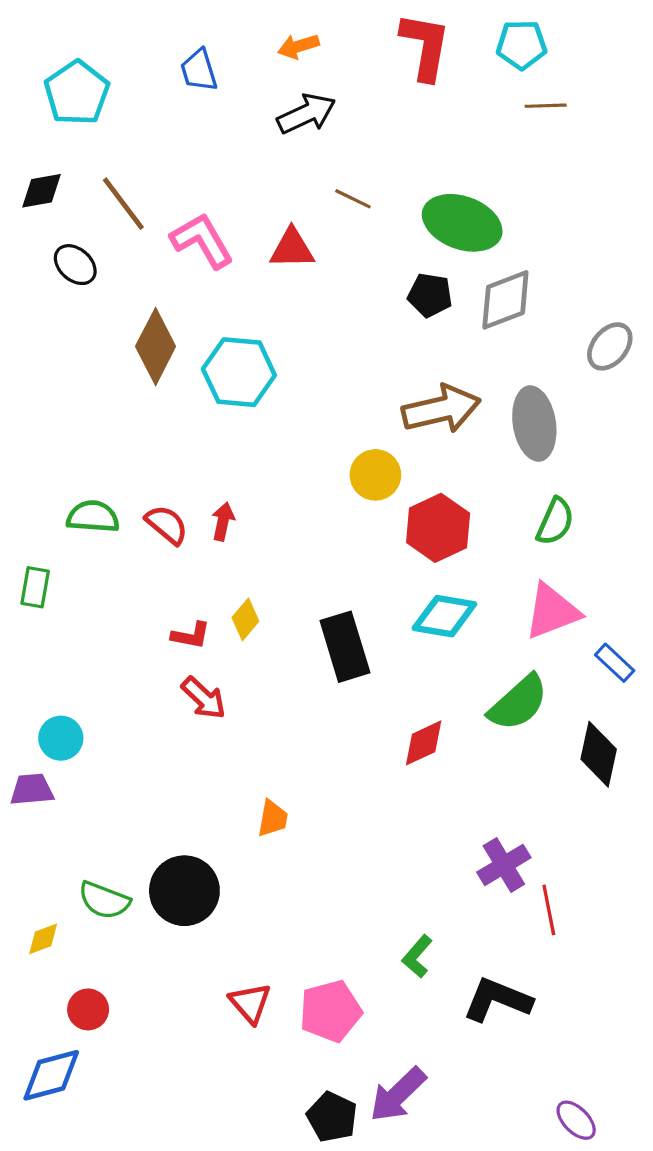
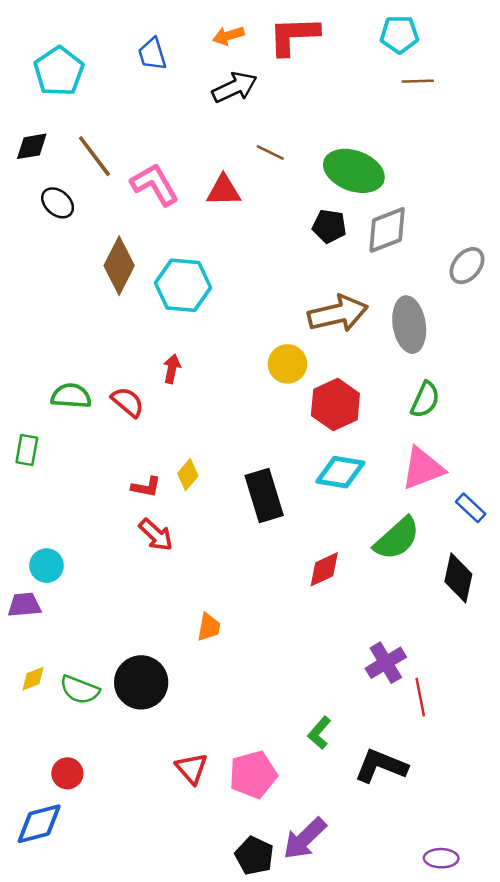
red L-shape: (425, 46) -> (294, 36), moved, turned -102
red arrow: (223, 521) -> (172, 369), moved
yellow diamond: (43, 939) -> (33, 679), moved
purple ellipse: (576, 1120) -> (441, 858), turned -44

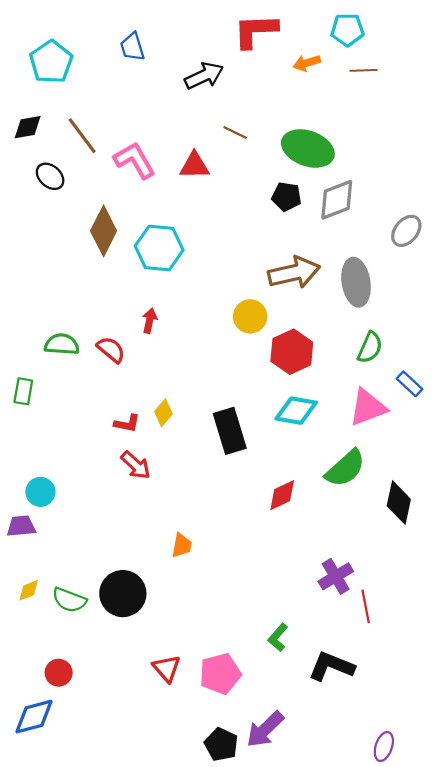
orange arrow: (228, 36) -> (307, 63), moved
blue rectangle: (471, 508) -> (410, 384), moved
purple ellipse: (441, 858) -> (384, 747), turned -72

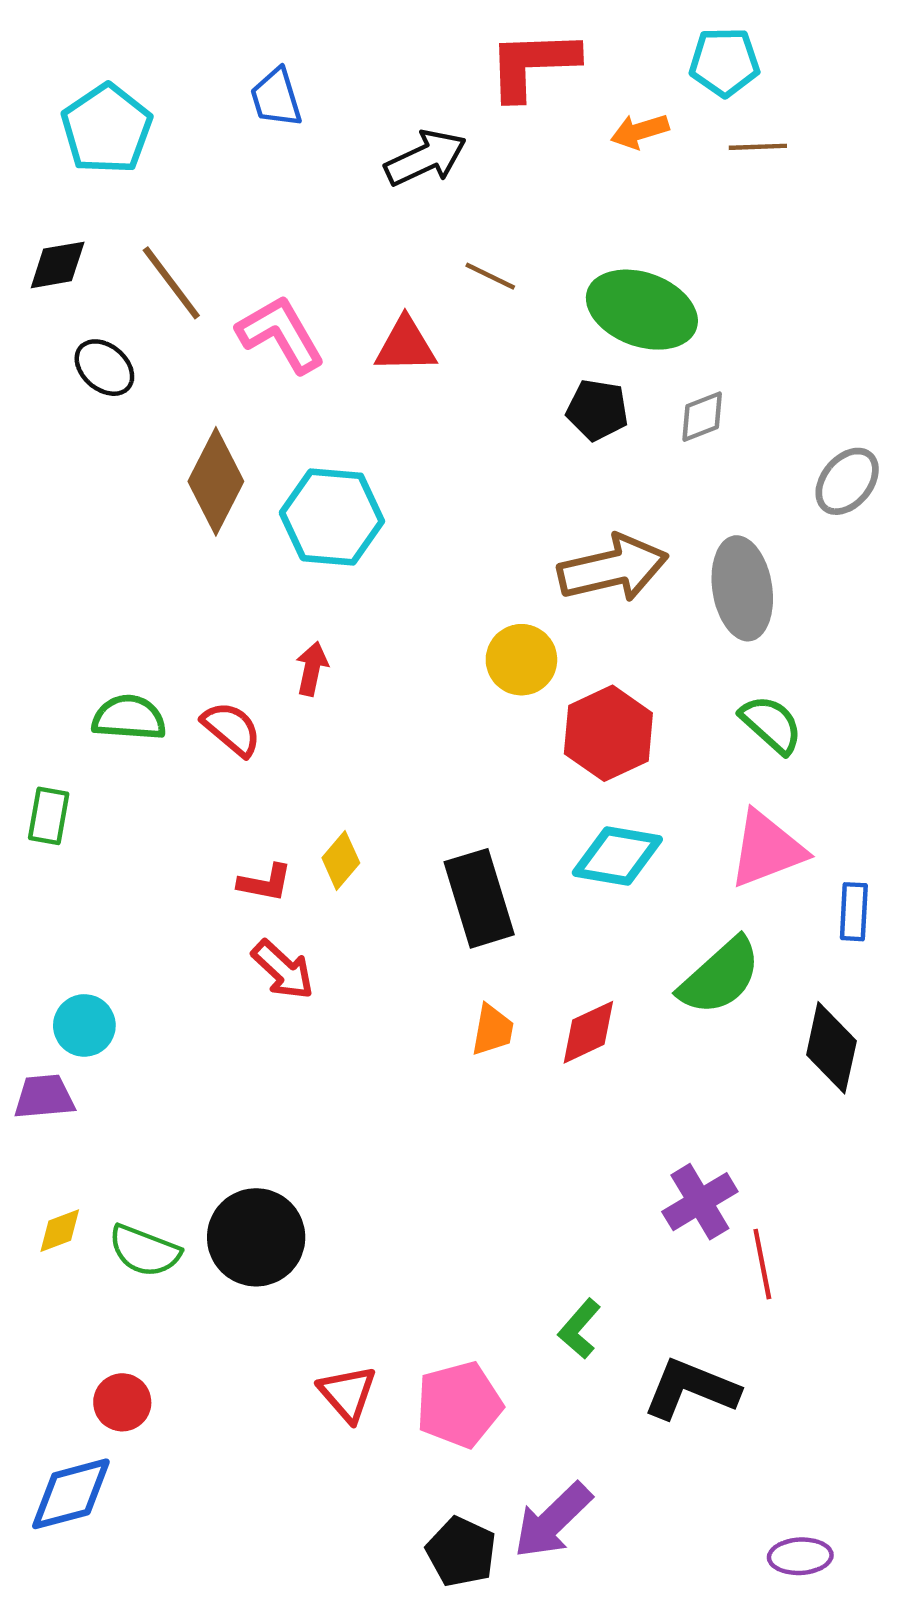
gray diamond: (337, 200) -> (702, 417), size x0.6
green semicircle: (370, 347) -> (771, 724), turned -72
blue rectangle: (410, 384) -> (854, 912), moved, turned 50
orange trapezoid: (182, 545) -> (492, 1030), moved
purple ellipse: (384, 747) -> (800, 1556), turned 68

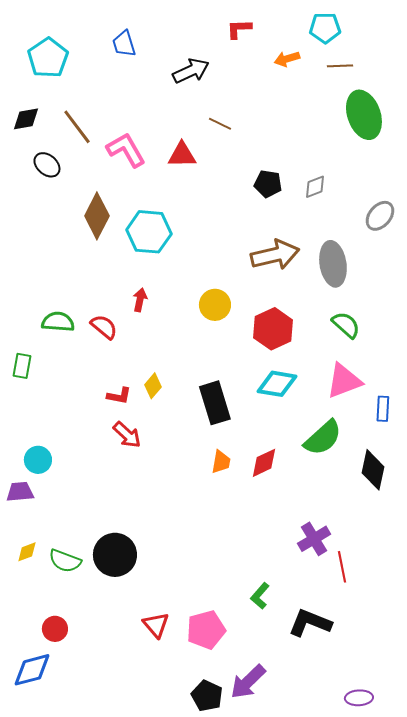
red L-shape: (533, 64) -> (239, 29), size x0.6
green ellipse: (642, 310) -> (364, 115), moved, turned 51
yellow circle: (521, 660) -> (215, 305), moved

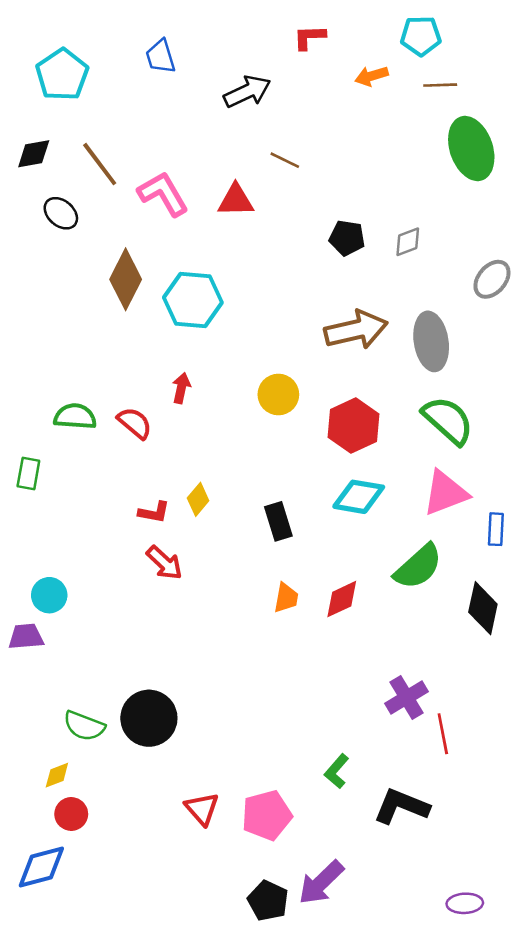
green semicircle: (346, 325) -> (448, 420), size x1.4
black rectangle: (215, 403) -> (278, 521), size x0.7
yellow diamond: (27, 552) -> (57, 775), moved

